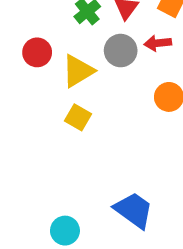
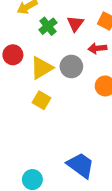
gray circle: (121, 51) -> (71, 66), moved

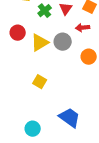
yellow square: (41, 100) -> (40, 82), moved

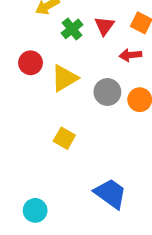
gray circle: (63, 42) -> (107, 92), moved
cyan circle: (33, 129) -> (35, 210), moved

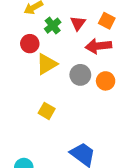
red arrow: (130, 55) -> (98, 46), size x1.5
red circle: (31, 63) -> (30, 44), moved

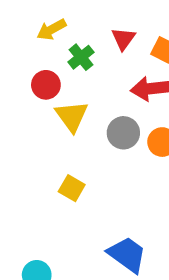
red triangle: (78, 23) -> (123, 39), moved
yellow triangle: (47, 64) -> (72, 116), turned -35

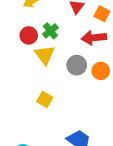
green cross: (81, 57) -> (50, 31), moved

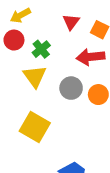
red circle: (29, 35) -> (14, 40), moved
yellow square: (45, 99) -> (35, 127), size x1.6

